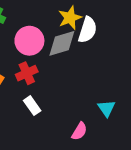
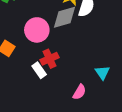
pink circle: (29, 41) -> (37, 30), moved
red cross: (27, 73) -> (50, 59), moved

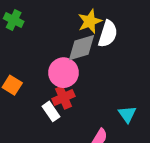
pink circle: (37, 30) -> (63, 73), moved

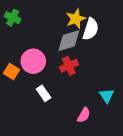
pink circle: (63, 73) -> (33, 61), moved
red cross: (63, 98) -> (69, 66), moved

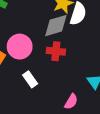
red cross: (69, 66) -> (56, 51), turned 30

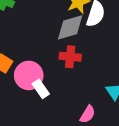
pink circle: (20, 47) -> (29, 75), moved

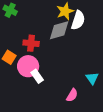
red cross: (70, 57) -> (31, 43), moved

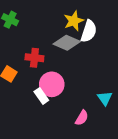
gray diamond: (59, 30) -> (67, 43), turned 40
pink circle: (28, 66) -> (52, 84), moved

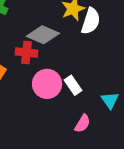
gray diamond: (67, 43) -> (43, 35), moved
white rectangle: (41, 96) -> (73, 85), moved

